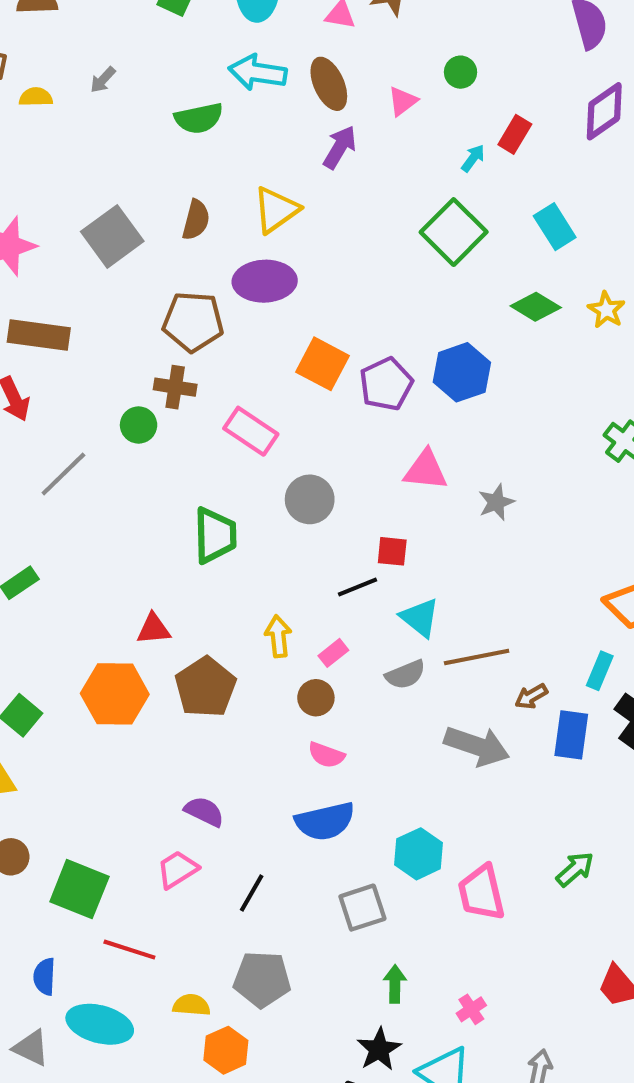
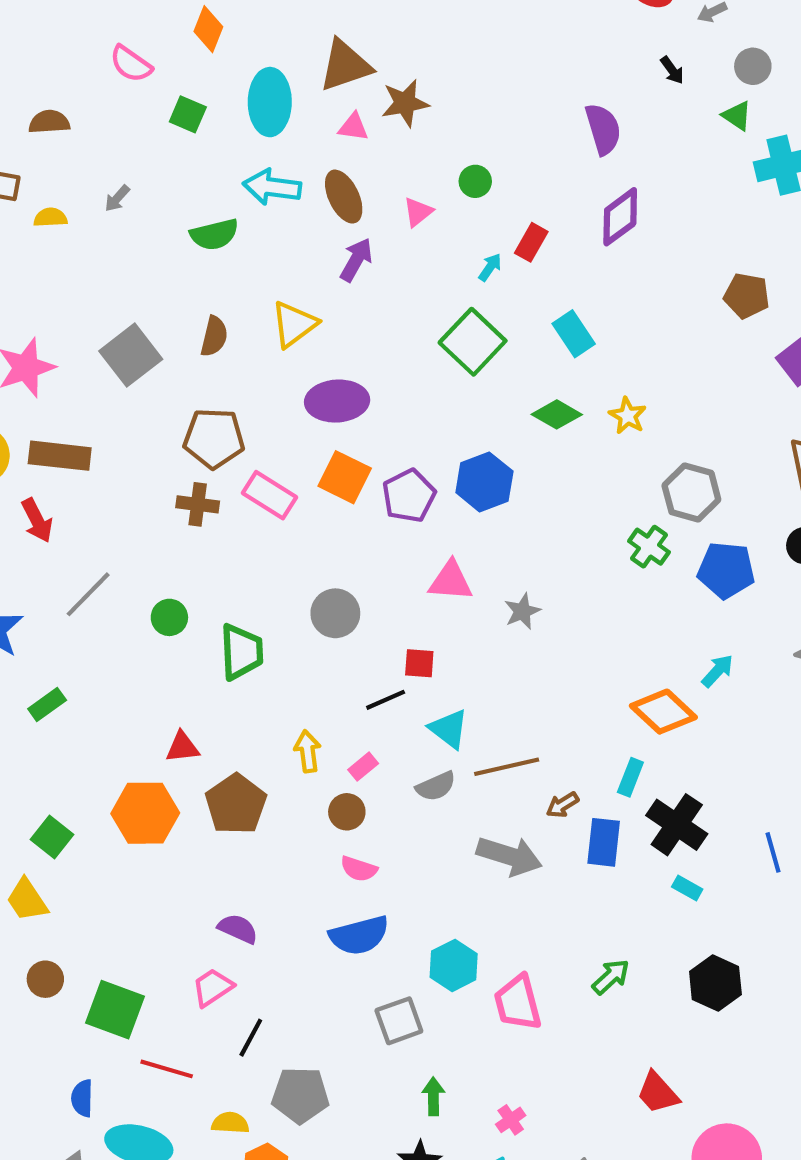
purple ellipse: (265, 281) -> (337, 401), moved
green circle: (139, 425) -> (169, 617), moved
pink rectangle: (251, 431) -> (269, 495), moved
black line: (252, 893) -> (251, 1038), moved

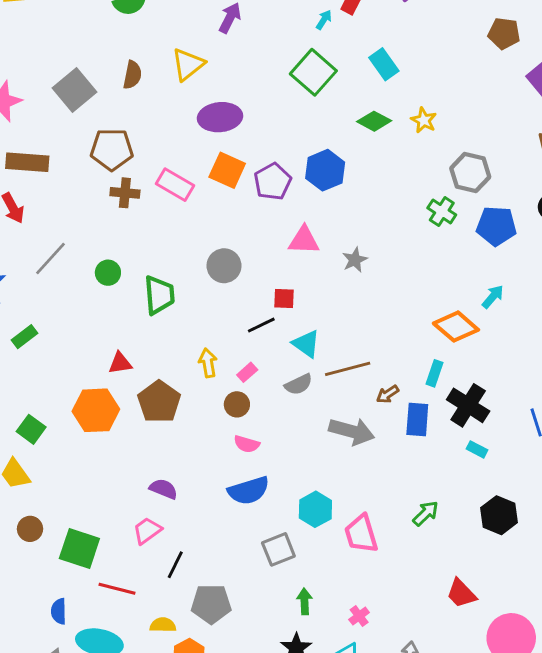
brown pentagon: (214, 438) -> (112, 149), moved

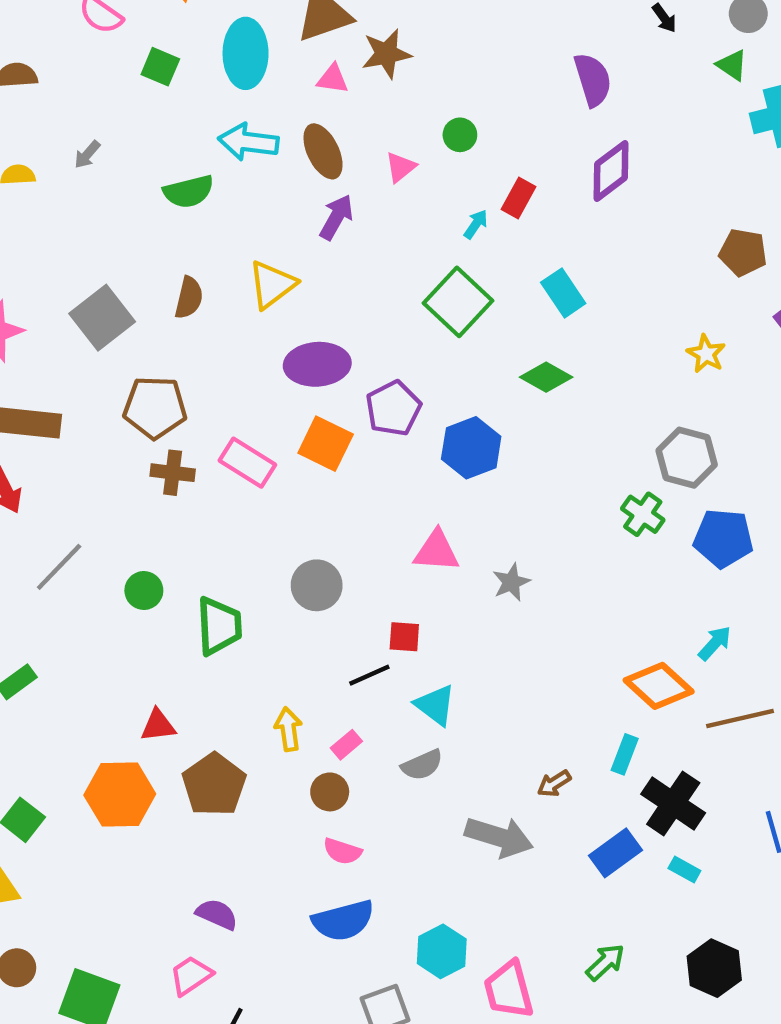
yellow star: (424, 120) -> (706, 354), moved
purple pentagon: (273, 182) -> (393, 408), moved
brown line: (348, 369) -> (740, 718), moved
blue rectangle: (417, 419) -> (616, 853), moved, turned 48

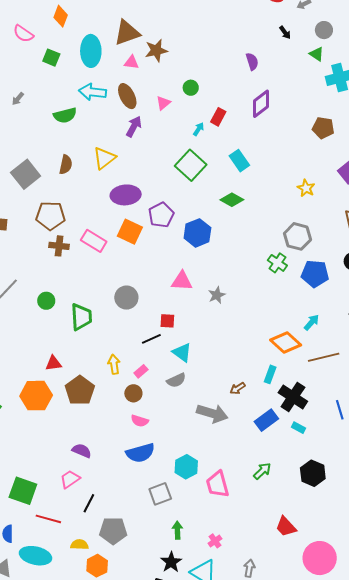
purple semicircle: (593, 80) -> (252, 61), size x0.7
brown pentagon: (743, 252) -> (323, 128), moved

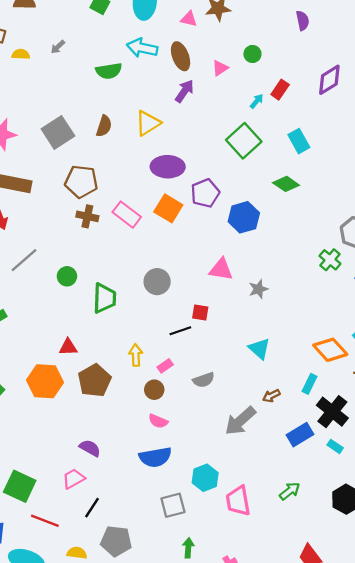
purple semicircle: (252, 61) -> (303, 21), moved
cyan triangle: (182, 352) -> (259, 349), moved
gray arrow: (212, 413) -> (240, 421), turned 116

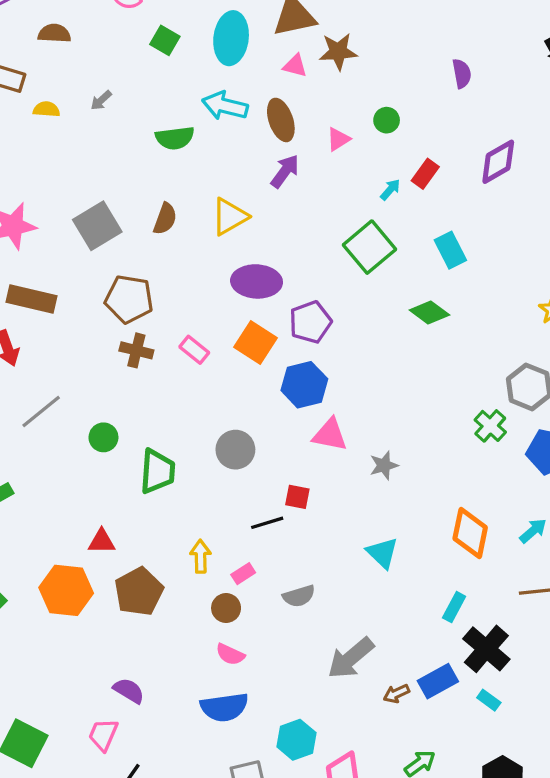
pink rectangle: (127, 215) -> (194, 350), size x0.7
blue hexagon: (244, 217) -> (304, 385), moved
orange diamond: (330, 350) -> (470, 533), moved, turned 52
brown arrow: (271, 396) -> (396, 694), moved
pink trapezoid: (74, 479) -> (103, 735), turned -40

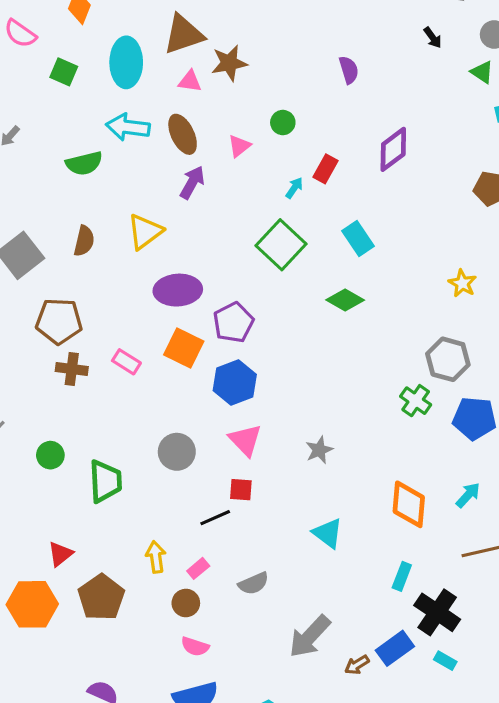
pink triangle: (330, 435) -> (245, 440), moved, turned 42
red triangle: (102, 541) -> (60, 554), turned -32

